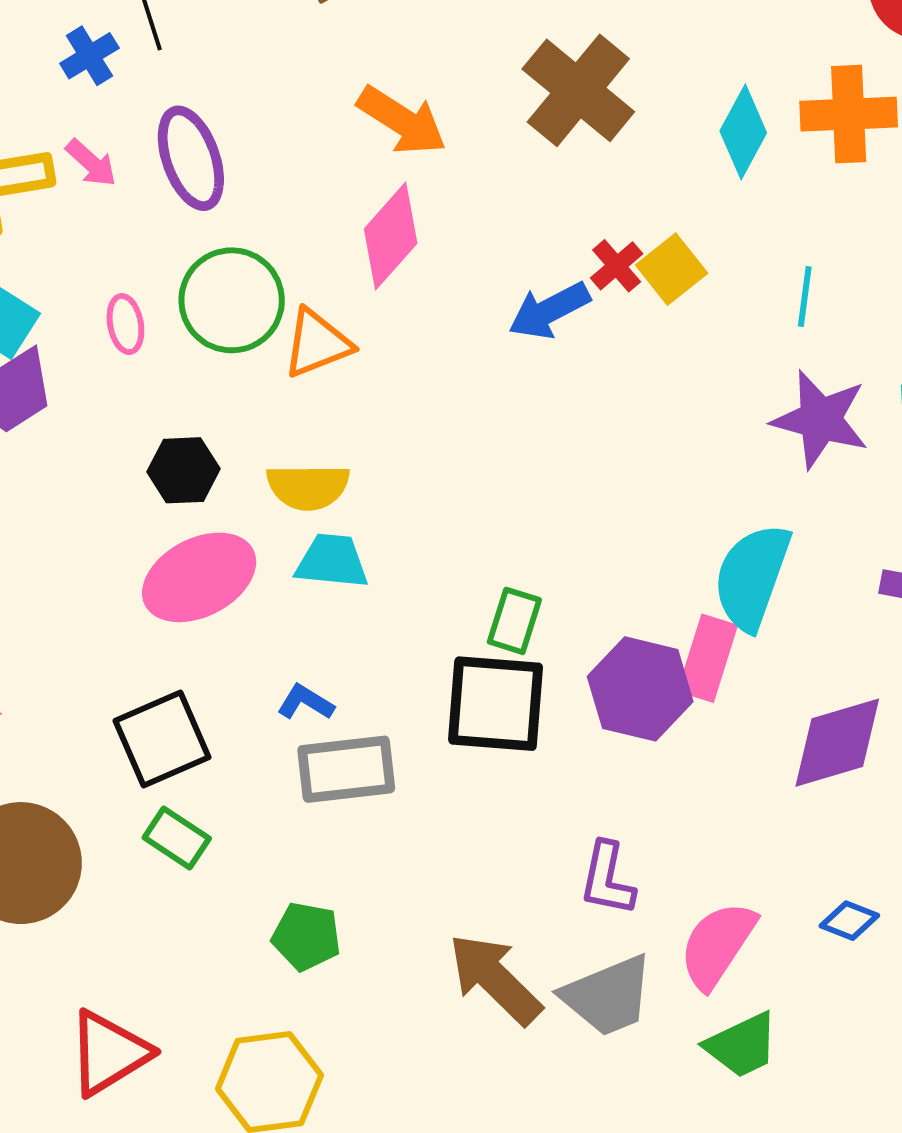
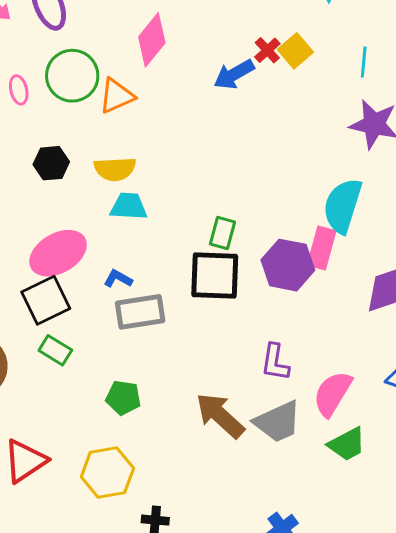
pink ellipse: (199, 577) -> (58, 253), moved

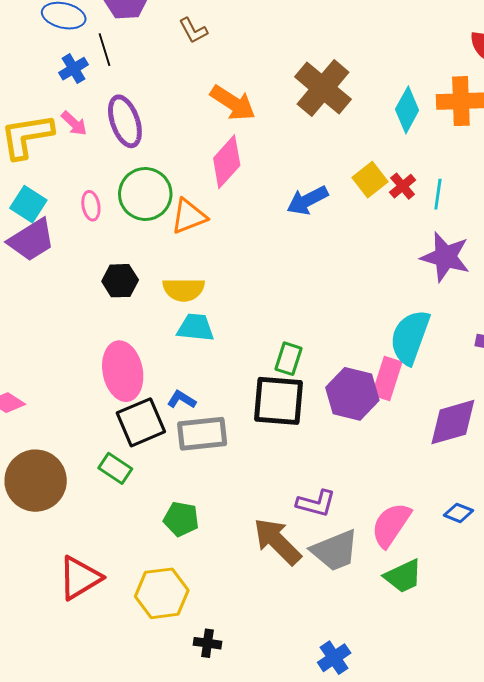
red cross: (267, 50) -> (403, 186), moved
pink ellipse: (58, 253) -> (123, 371), turned -74
black square: (46, 300) -> (141, 422), moved
purple L-shape: (275, 362) -> (316, 503), moved, turned -87

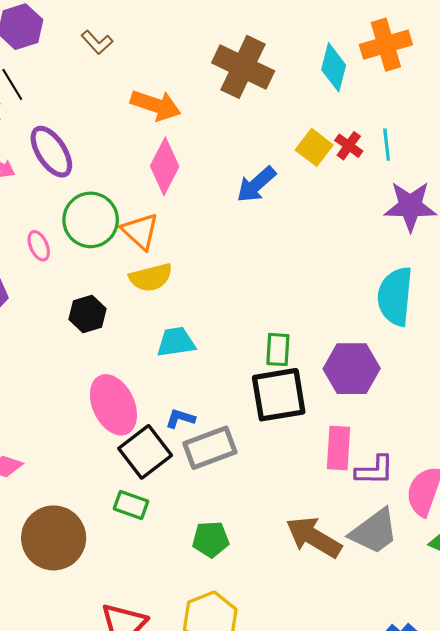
orange triangle: (189, 216) -> (140, 231), turned -42
yellow semicircle: (184, 289) -> (151, 277), moved
pink rectangle: (387, 378) -> (338, 448), moved
purple L-shape: (316, 503) -> (375, 470), moved

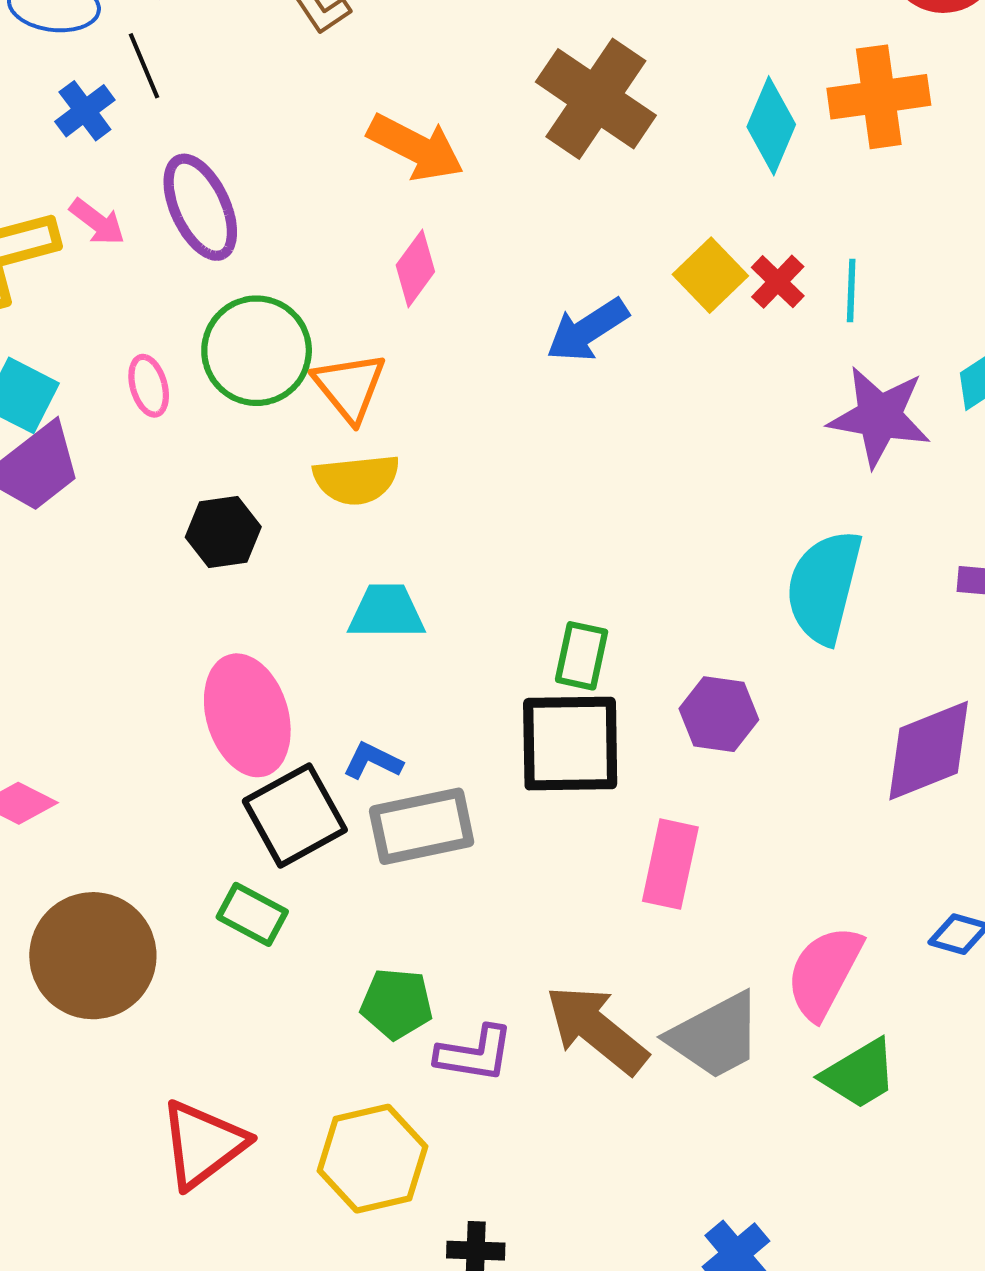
pink diamond: (165, 166) -> (415, 268), size x0.7
purple hexagon: (352, 369) -> (719, 714), size x0.7
purple L-shape: (375, 470) -> (475, 1054), moved

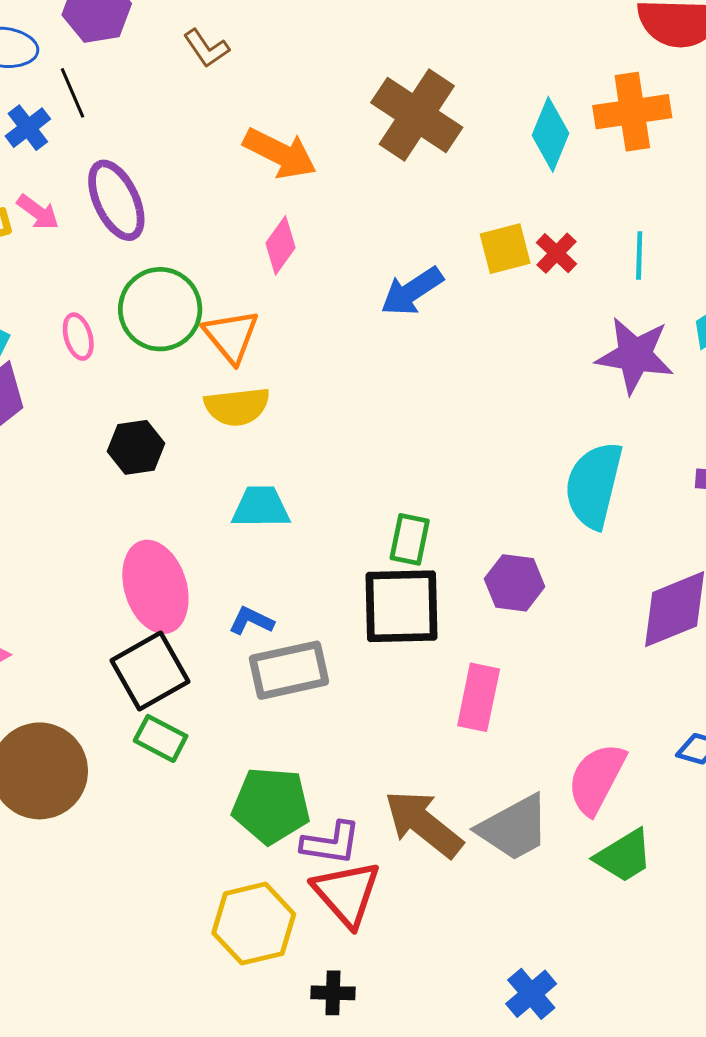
yellow square: (710, 275) -> (505, 249), turned 30
cyan line: (851, 291) -> (639, 255), moved
black square: (295, 815) -> (150, 671), moved
green pentagon: (397, 1004) -> (271, 805), size x1.4
red triangle: (203, 1144) -> (347, 893), moved, turned -34

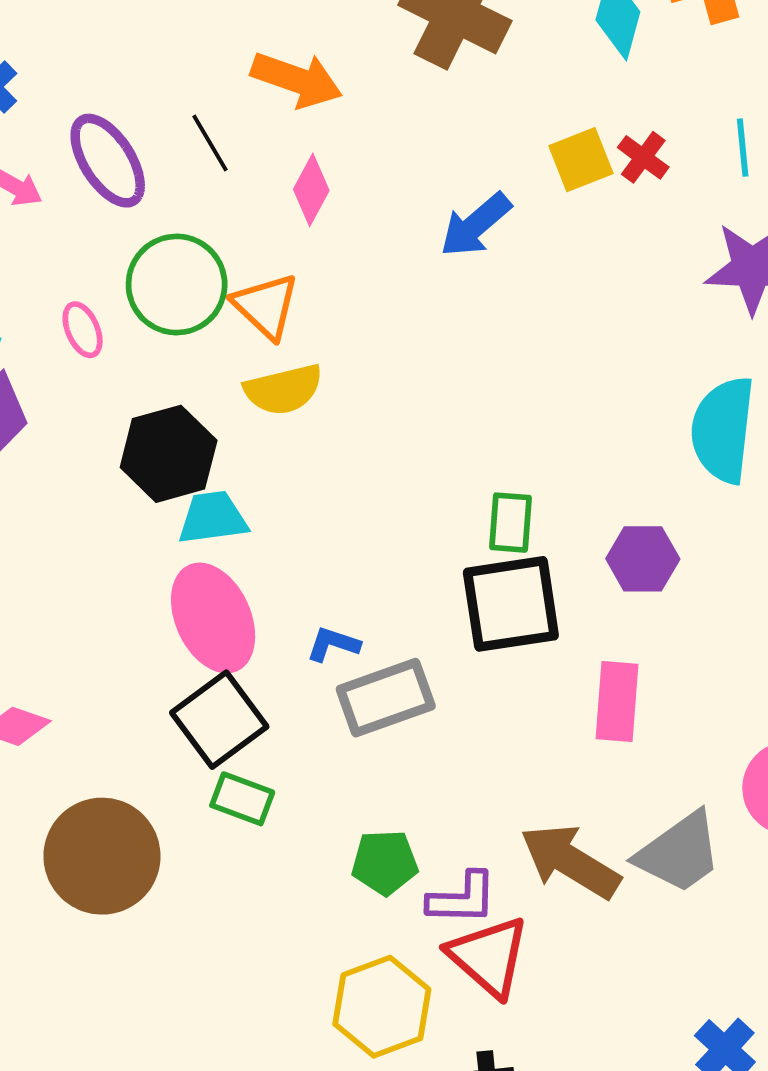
black line: (73, 93) -> (210, 143), moved
black hexagon: (136, 447) -> (169, 454), size x1.4
cyan trapezoid: (261, 507) -> (213, 518), moved
green pentagon: (271, 805) -> (385, 862), size x0.7

